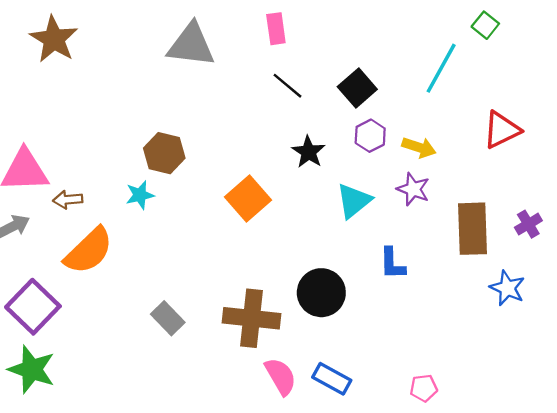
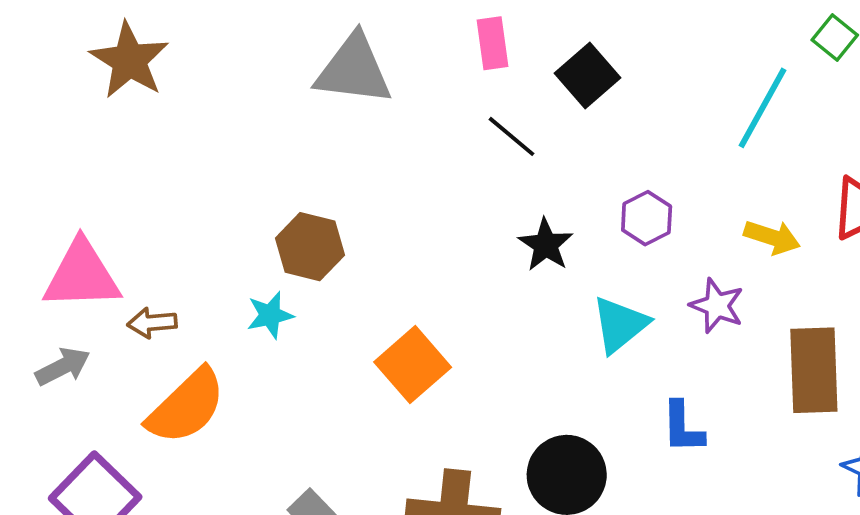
black square: (357, 88) -> (588, 76), moved
yellow arrow: (419, 147) -> (772, 237), moved
orange square: (248, 198) -> (413, 365), moved

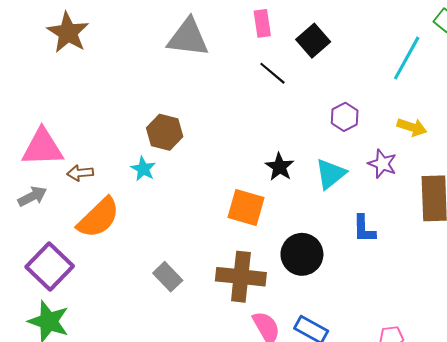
black star: (546, 245) -> (280, 167), moved
cyan star: (270, 315) -> (143, 169), turned -30
orange square: (413, 365) -> (246, 208), moved, turned -33

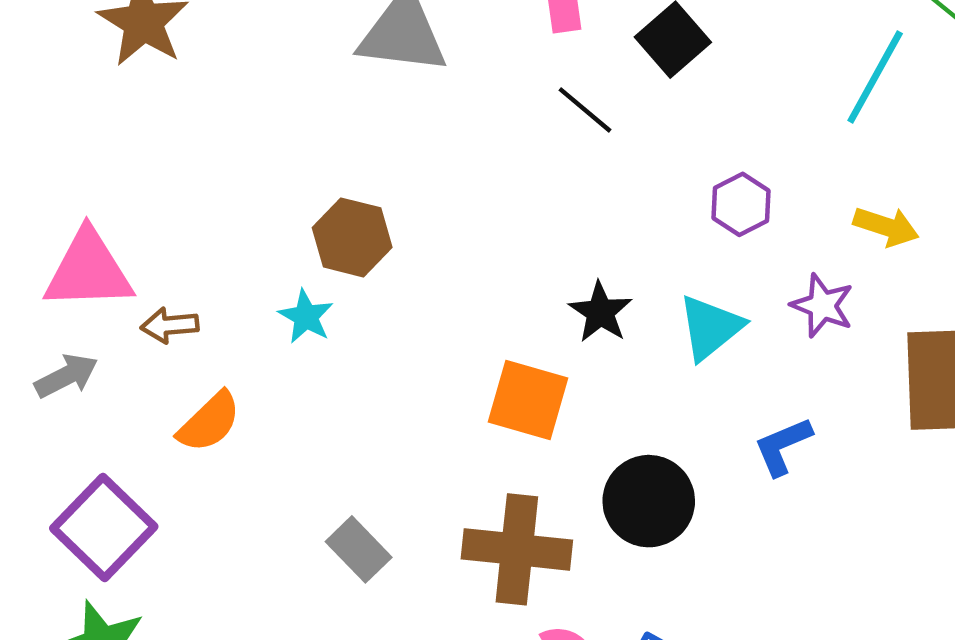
orange semicircle: (98, 218) -> (209, 422), size x0.7
blue L-shape: (364, 229) -> (783, 446), turned 68

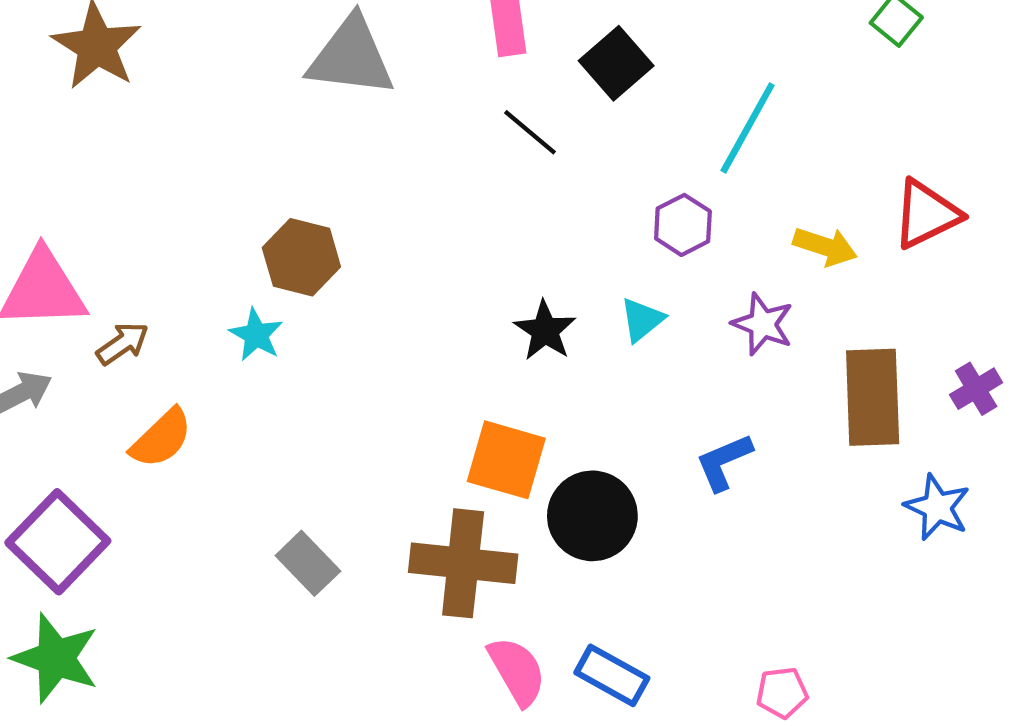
cyan line: (875, 77) -> (748, 128), moved
brown arrow: (170, 325) -> (123, 343), turned 150
cyan triangle: (710, 328) -> (642, 320), moved, size x0.7
orange square: (528, 400) -> (506, 460), moved

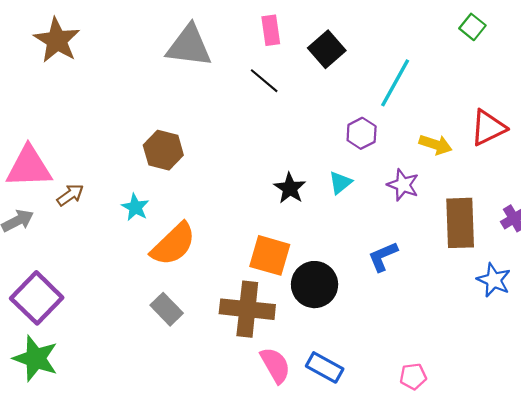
black line: (530, 132) -> (264, 81), moved
cyan star: (256, 335) -> (135, 207), moved
orange semicircle: (161, 438) -> (173, 244), moved, size x1.4

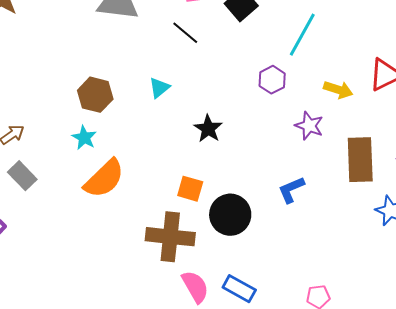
cyan triangle: (340, 183) -> (159, 88), moved
cyan star: (135, 207) -> (84, 138), moved
orange square: (270, 255) -> (190, 189), size x0.7
gray rectangle: (167, 309) -> (22, 176), moved

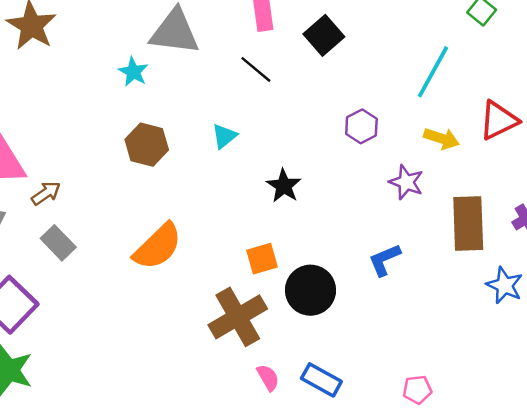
cyan line: (302, 35) -> (433, 72), moved
cyan star: (84, 138) -> (133, 72), moved
orange square: (190, 189) -> (262, 259), turned -32
brown cross: (170, 237) -> (238, 317), turned -36
pink semicircle: (195, 287) -> (268, 378), size x0.7

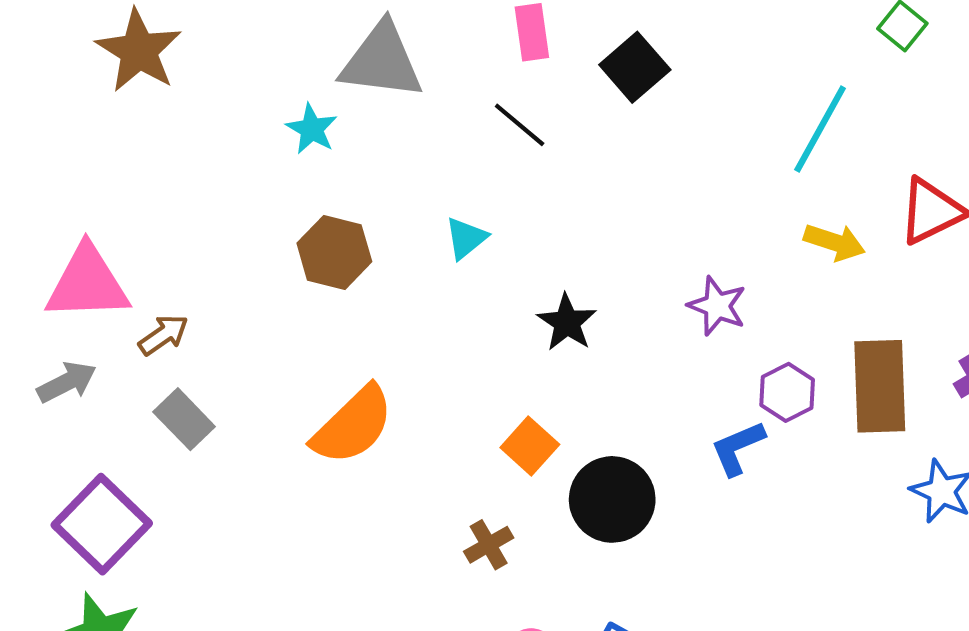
purple hexagon: (361, 126) -> (787, 392), moved
purple star: (406, 182) -> (717, 306), moved
orange square: (262, 259) -> (530, 446), turned -32
brown cross: (238, 317) -> (489, 545), size x0.5

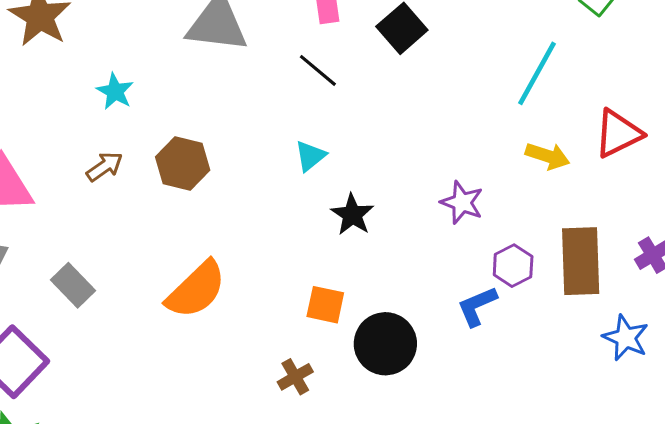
cyan star: (312, 129) -> (115, 91), moved
cyan triangle: (466, 238) -> (310, 156), moved
brown arrow: (163, 335) -> (105, 167), moved
orange square: (530, 446) -> (325, 305), turned -30

